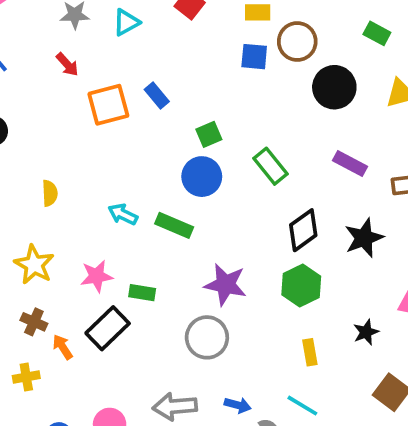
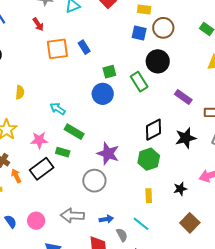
black circle: (334, 87) -> (158, 61), moved
green rectangle: (270, 166) -> (139, 82), moved
green rectangle: (174, 225) -> (74, 132), moved
blue arrow: (238, 405) -> (106, 219), turned -32

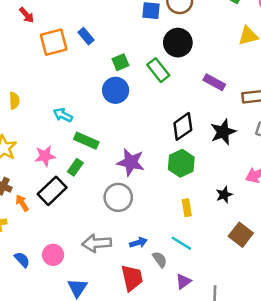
green rectangle: (63, 152) -> (75, 167), turned -64

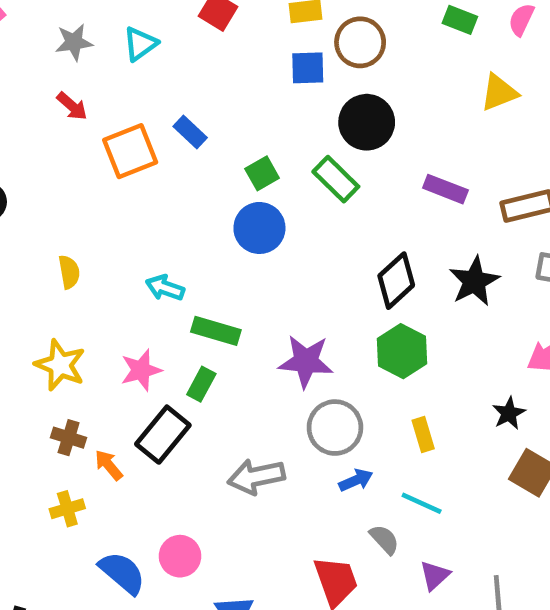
black star: (224, 195) -> (509, 413), moved
gray circle: (118, 197) -> (335, 428), moved
gray arrow: (97, 243) -> (256, 477), moved
blue arrow: (138, 243) -> (356, 480), moved
blue semicircle: (22, 260) -> (122, 573), size x1.5

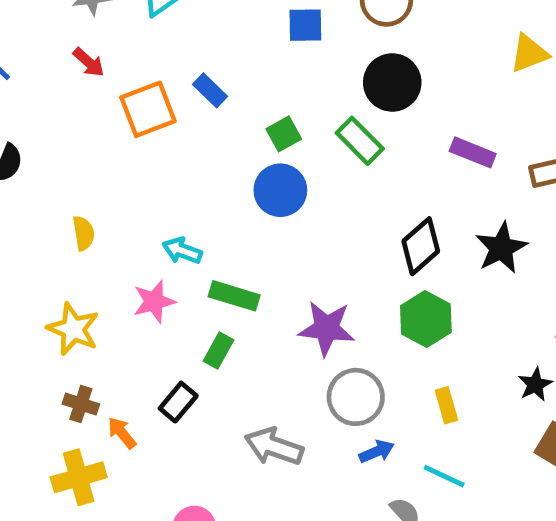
blue square: (308, 68) -> (305, 25), moved
pink star: (141, 370) -> (154, 301), moved
black rectangle: (163, 435) -> (178, 402), size x0.7
gray arrow: (256, 477) -> (274, 447), turned 30
yellow cross: (67, 509) -> (79, 477), size x1.5

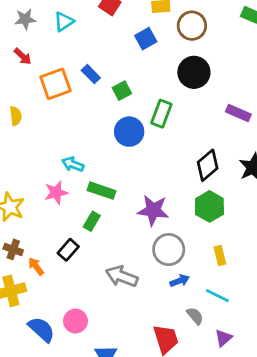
blue square: (305, 25) -> (146, 39), turned -30
green square: (284, 134) -> (122, 91), moved
green rectangle: (360, 141) -> (161, 114), moved, turned 64
yellow semicircle: (84, 233) -> (16, 116), moved

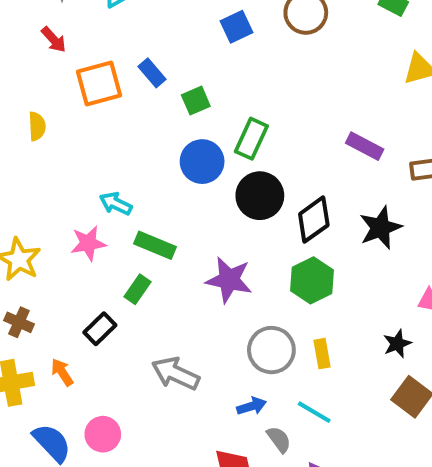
black circle: (194, 72) -> (260, 196), moved
gray circle: (169, 250) -> (271, 350), moved
orange arrow: (36, 266) -> (62, 372), moved
blue arrow: (180, 281) -> (252, 406), moved

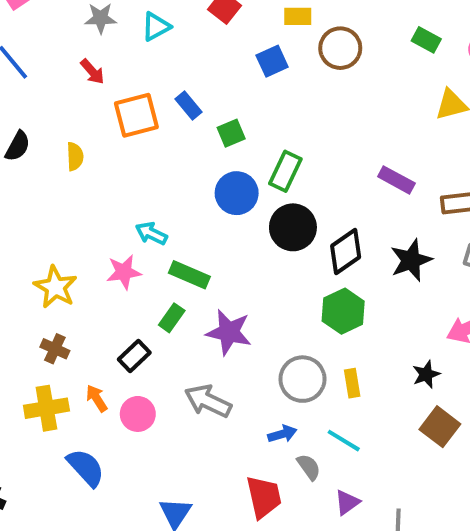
purple star: (229, 280) -> (229, 332), moved
pink circle: (103, 434) -> (138, 414), moved

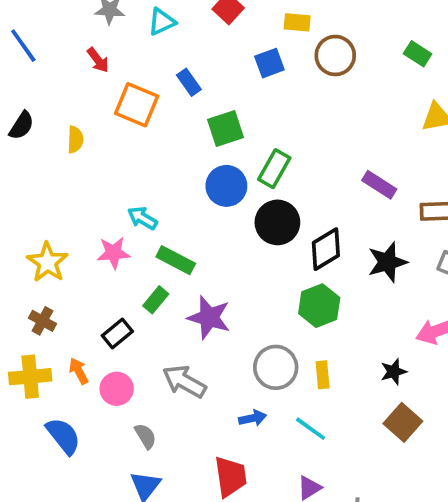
blue rectangle: (189, 105) -> (189, 82), moved
orange square: (136, 115) -> (137, 105), turned 33
green square: (231, 133) -> (225, 129), size x1.4
gray semicircle: (309, 467) -> (145, 436), moved

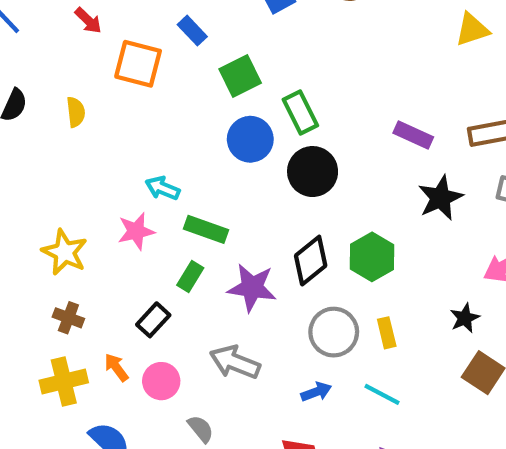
green rectangle: (274, 169) -> (300, 112), turned -48
purple rectangle: (379, 185) -> (413, 135), moved
black diamond: (326, 249) -> (311, 261), moved

